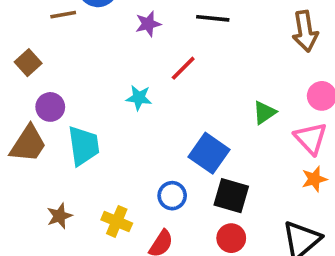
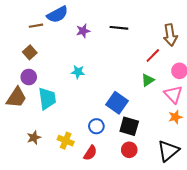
brown square: (28, 63) -> (30, 52), moved
red line: (183, 68) -> (153, 55), moved

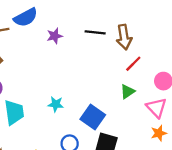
brown arrow: (170, 35) -> (124, 37), moved
cyan star: (78, 72) -> (56, 104), moved

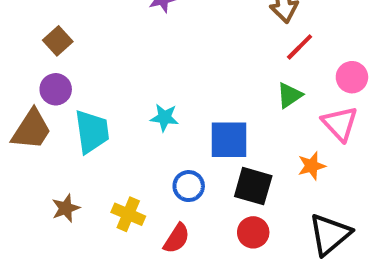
blue square: (93, 117) -> (229, 140), turned -35
orange star: (159, 133) -> (312, 166), moved

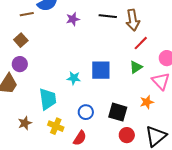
cyan trapezoid: (92, 132) -> (48, 99), moved
blue square: (229, 140) -> (101, 70), moved
red circle: (253, 232) -> (127, 135), moved

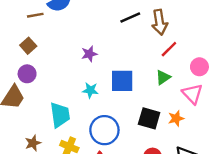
black line: (108, 16) -> (130, 18), turned -30
purple star: (73, 19) -> (89, 54), moved
blue circle: (86, 112) -> (104, 130), size x1.6
black square: (118, 112) -> (149, 118), moved

